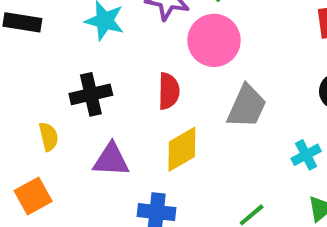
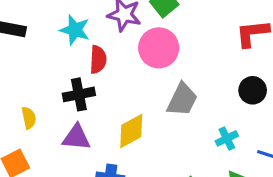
red semicircle: (169, 91) -> (98, 60), moved
black cross: (91, 94) -> (79, 94), moved

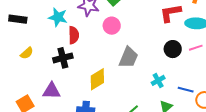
pink circle: (159, 48) -> (112, 26), size x0.7
yellow semicircle: (29, 118) -> (27, 53), moved, turned 64
purple triangle: (76, 137) -> (51, 91), moved

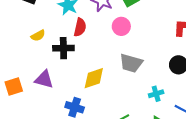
yellow semicircle: (27, 53) -> (38, 36), moved
gray trapezoid: (128, 57) -> (131, 63), turned 70

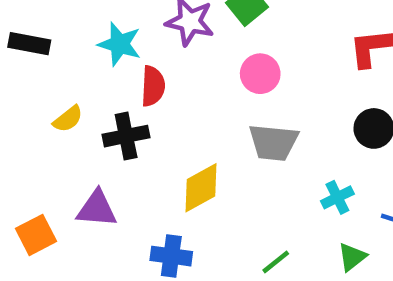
pink circle: (121, 26) -> (260, 74), moved

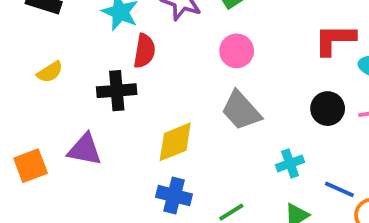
yellow semicircle: (68, 119) -> (50, 72), moved
gray trapezoid: (273, 142) -> (241, 111), turned 36
blue cross: (171, 256) -> (174, 196), moved

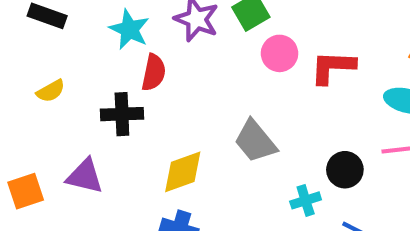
red L-shape: (335, 40) -> (333, 67), moved
pink circle: (237, 51) -> (280, 53), moved
black circle: (328, 109) -> (345, 170), moved

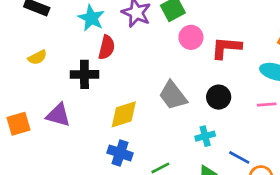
black circle: (345, 170) -> (219, 97), moved

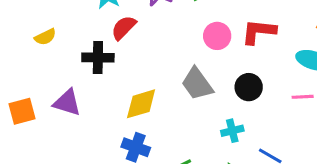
pink circle: (191, 37) -> (217, 36), moved
red semicircle: (107, 47) -> (124, 28), turned -150

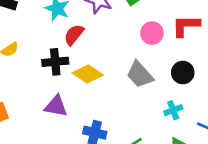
purple triangle: (67, 103) -> (56, 106), moved
yellow diamond: (141, 104) -> (88, 74), moved, turned 56

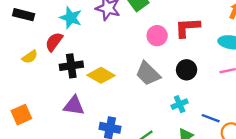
red semicircle: (74, 35) -> (54, 42), moved

